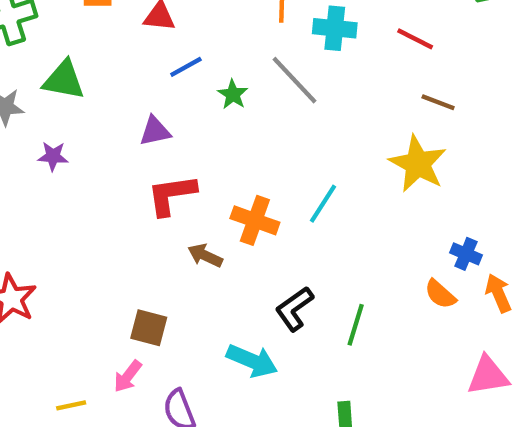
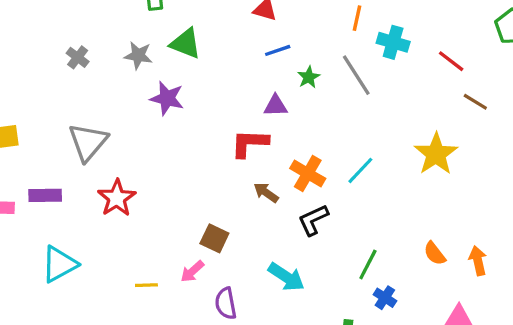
brown line: (438, 102) -> (475, 102), moved
purple triangle: (155, 131) -> (276, 106), moved
purple star: (53, 156) -> (167, 98), size x1.5
blue cross: (466, 254) -> (385, 298), moved
black L-shape: (294, 309) -> (313, 220), moved

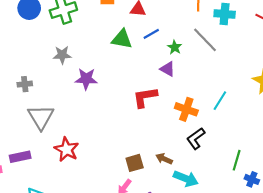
green triangle: (186, 43) -> (122, 39), moved
gray cross: (78, 57) -> (25, 84), moved, turned -32
purple triangle: (276, 106) -> (168, 69), moved, turned 42
brown arrow: (266, 193) -> (164, 159), moved
brown square: (214, 238) -> (135, 163), turned -30

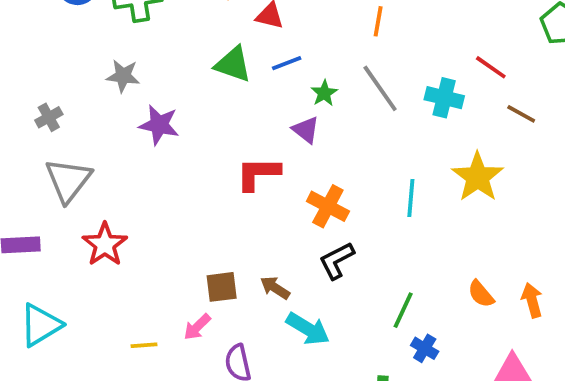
cyan cross: (225, 14) -> (444, 98), moved
gray cross: (25, 84) -> (49, 117), turned -32
cyan line: (220, 101) -> (411, 198), moved, turned -36

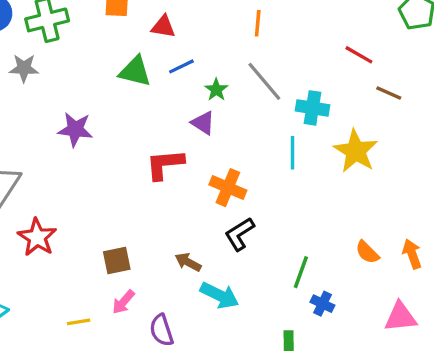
gray star: (123, 76) -> (24, 68), moved
cyan cross: (444, 98) -> (312, 108), moved
cyan line: (411, 198) -> (293, 153), moved
brown square: (222, 287) -> (117, 261), moved

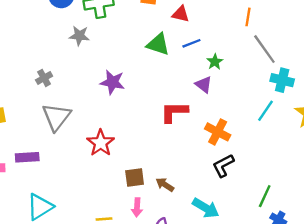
gray line: (264, 81) -> (264, 49), moved
cyan line: (293, 153) -> (265, 111), turned 30
red star: (37, 237) -> (101, 143), moved
brown arrow: (188, 262) -> (165, 185), moved
pink arrow: (123, 302) -> (137, 207), turned -42

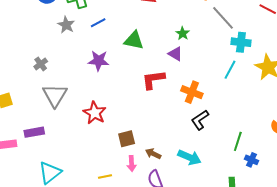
gray star: (79, 36) -> (66, 25), turned 30
blue line: (191, 43) -> (98, 23), moved
green triangle: (158, 44) -> (134, 40), moved
brown arrow: (165, 185) -> (153, 154), moved

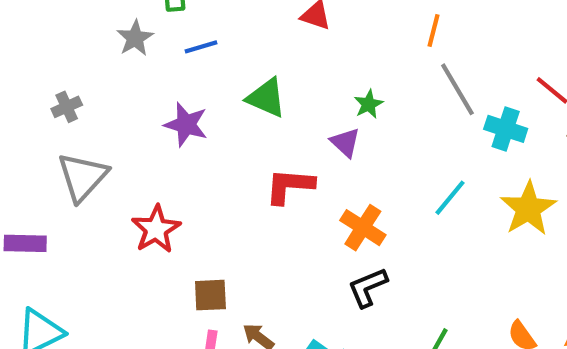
cyan cross: (241, 42) -> (506, 129), moved

